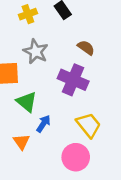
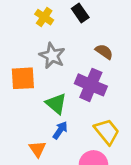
yellow cross: (28, 14) -> (44, 17), turned -36
green triangle: (27, 102) -> (56, 104), moved

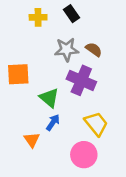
yellow cross: (44, 17) -> (38, 17), turned -35
gray star: (52, 56) -> (67, 49), moved, turned -30

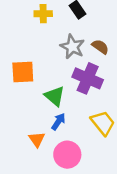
gray star: (67, 49) -> (72, 47), turned 30
pink circle: (84, 155) -> (67, 155), moved

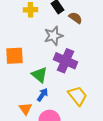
gray star: (72, 47) -> (54, 36), turned 30
brown semicircle: (100, 47) -> (76, 18), moved

